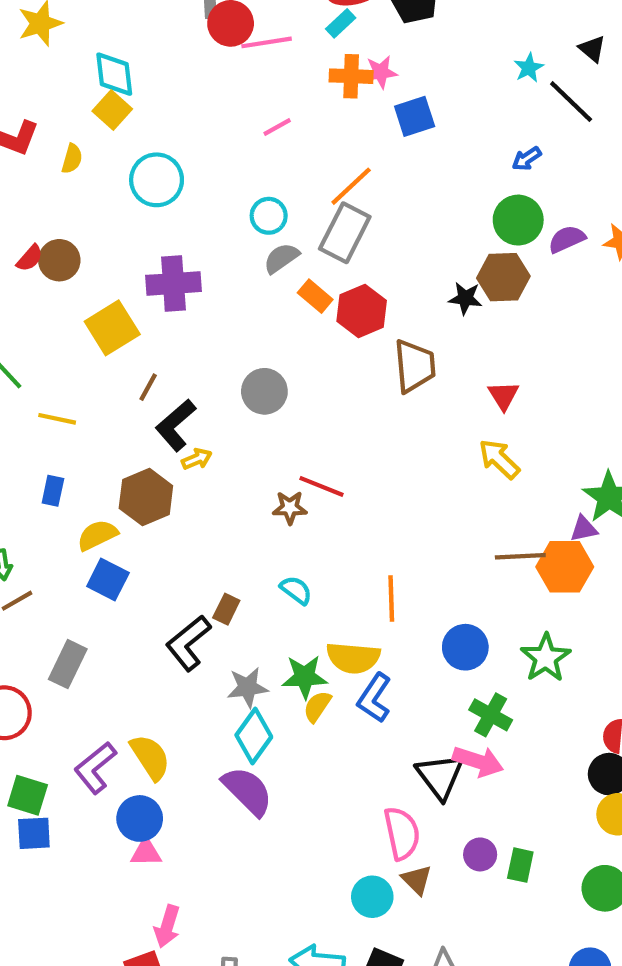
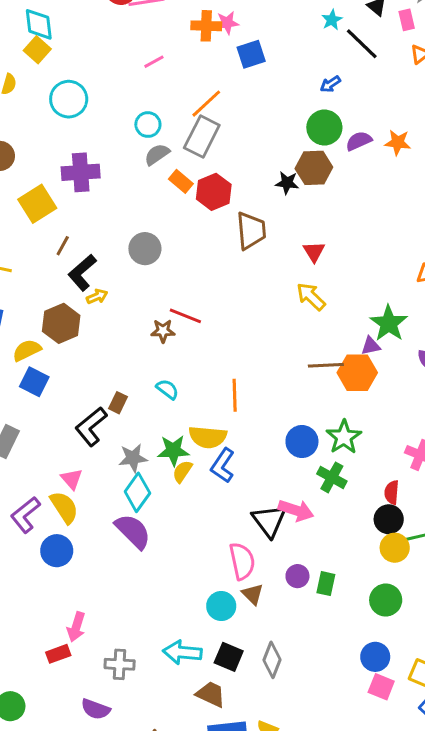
blue circle: (465, 647) -> (302, 442), moved
green cross: (491, 715) -> (332, 477), moved
pink triangle: (146, 852) -> (72, 479), moved, turned 50

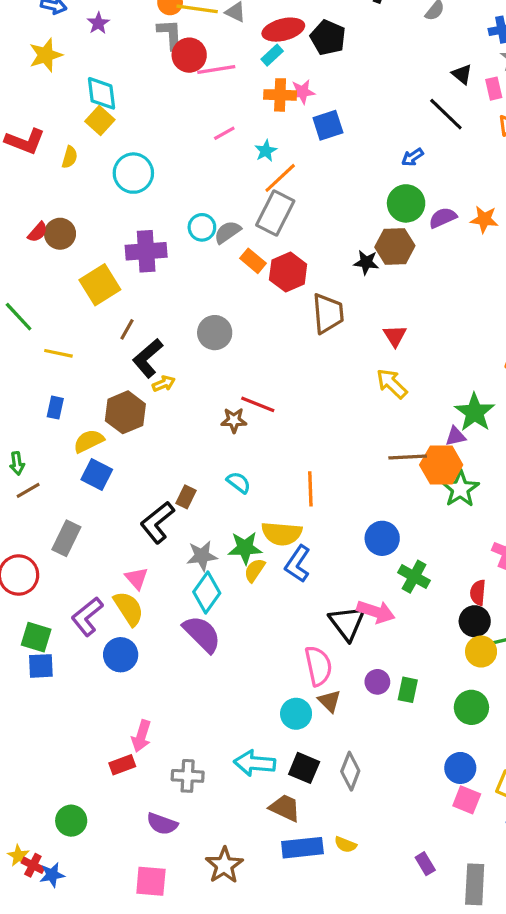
cyan star: (332, 20) -> (266, 151), moved
cyan circle: (148, 125) -> (202, 227), moved
green star: (344, 437) -> (460, 489), moved

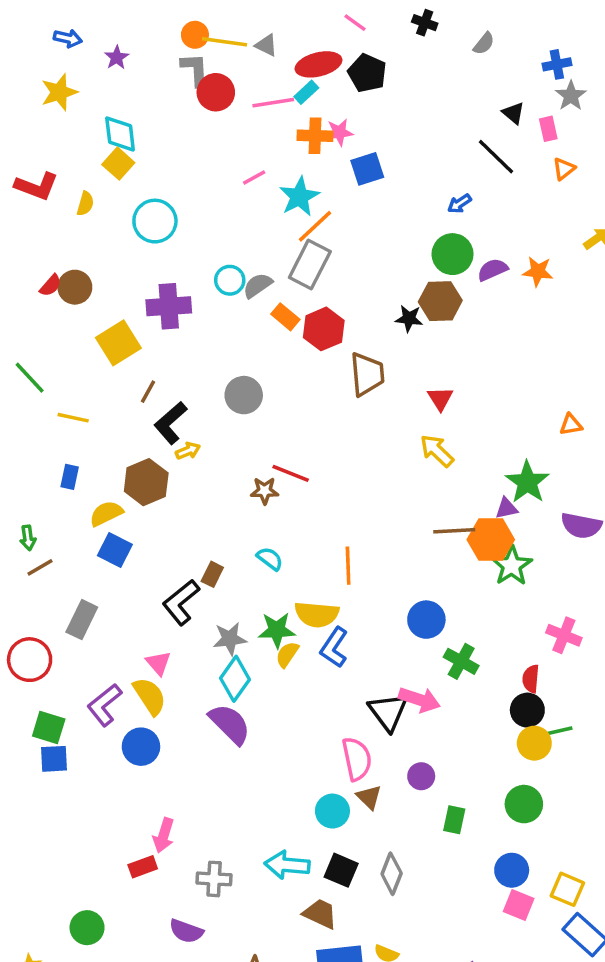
pink line: (216, 69) -> (273, 103), moved
cyan star: (266, 151) -> (299, 197), size x1.6
green rectangle: (408, 690) -> (454, 820), moved

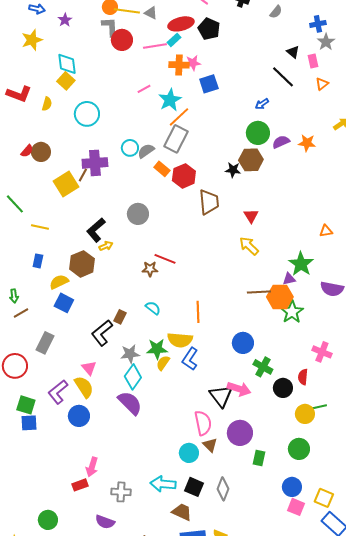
brown line: (148, 392) -> (83, 175), moved
black circle: (527, 710) -> (283, 388), moved
purple circle: (421, 776) -> (240, 433), size x1.6

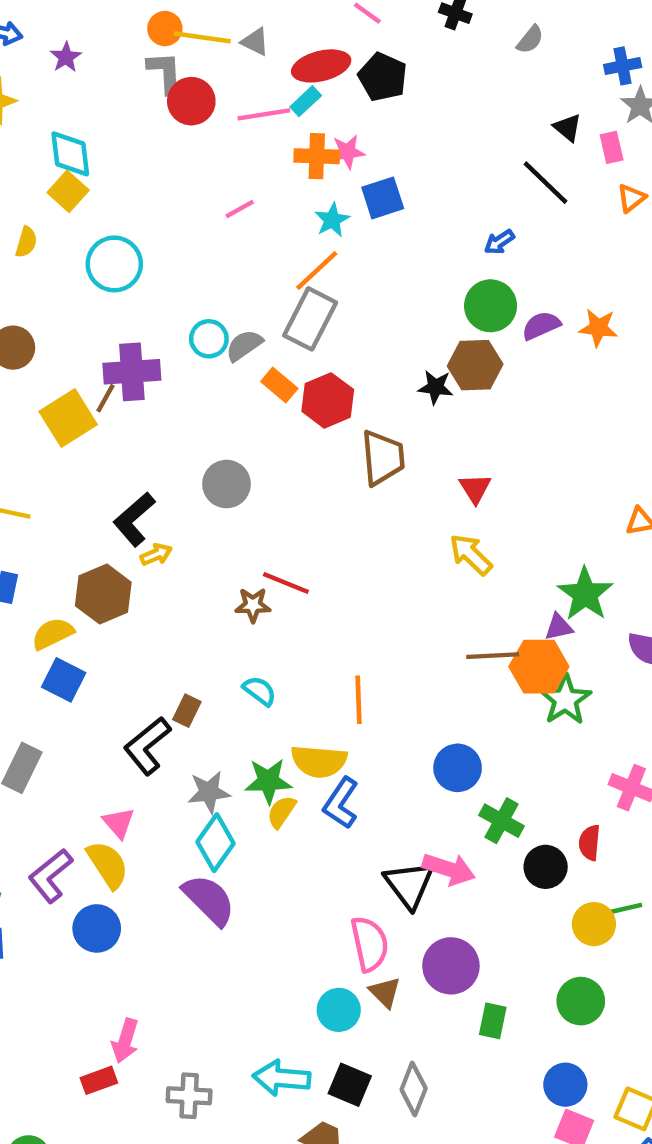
cyan star: (170, 100) -> (332, 220), moved, size x0.7

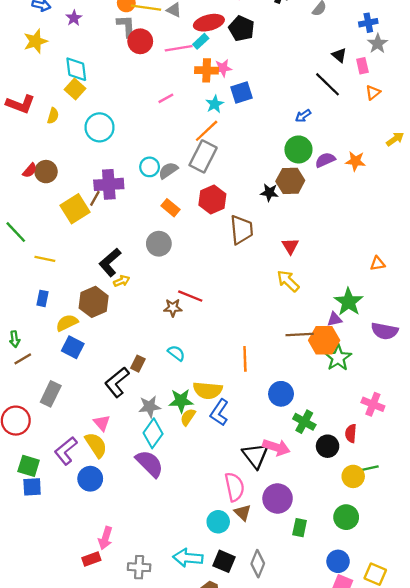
orange rectangle: (279, 385) -> (170, 208), moved
orange line: (359, 700) -> (245, 359), moved

